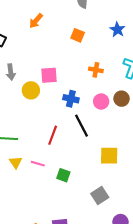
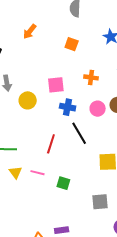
pink square: (49, 75) -> (56, 85), moved
gray square: (100, 196) -> (100, 202), turned 30

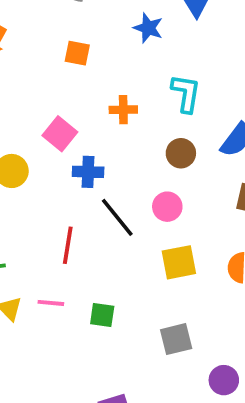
pink square: (56, 85) -> (60, 134), turned -36
pink circle: (98, 109) -> (167, 207), moved

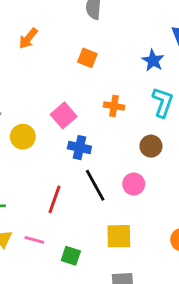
blue star: (148, 28) -> (153, 60), moved
yellow square: (179, 262) -> (119, 236), moved

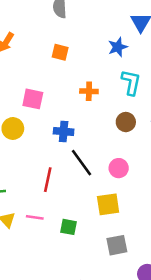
blue star: (153, 60) -> (118, 47), turned 30
pink square: (64, 115) -> (33, 99), moved, turned -30
pink circle: (134, 184) -> (119, 168), moved

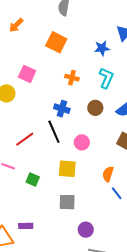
orange square: (60, 52) -> (56, 42), size x1.5
blue cross: (64, 131) -> (62, 109), moved
red line: (48, 180) -> (25, 139), turned 30

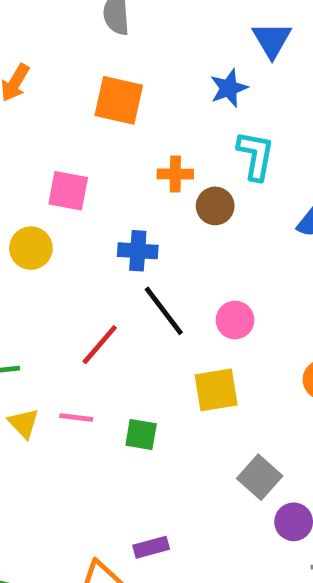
brown circle: (95, 108) -> (215, 206), moved
blue cross: (62, 109) -> (138, 251), moved
gray square: (67, 202) -> (260, 477), moved, turned -36

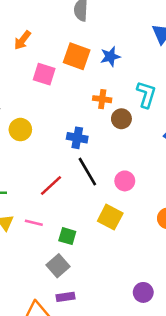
blue star: (229, 88) -> (110, 57), moved
pink square: (68, 191) -> (44, 74), moved
yellow square: (216, 390) -> (110, 217), turned 30
gray square: (260, 477) -> (58, 266), moved

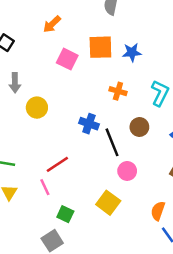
orange square: (77, 56) -> (100, 47), turned -30
brown circle: (121, 119) -> (139, 127), moved
black line: (87, 172) -> (112, 142), moved
pink line: (34, 223) -> (45, 187), moved, turned 42

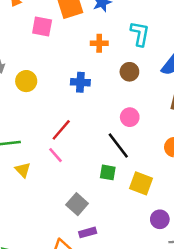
black line: (112, 142) -> (118, 145), moved
yellow square: (108, 203) -> (141, 183), moved
green square: (65, 214) -> (108, 172), moved

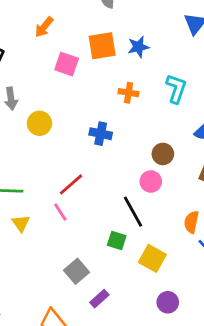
brown circle: (129, 72) -> (163, 154), moved
purple rectangle: (88, 232) -> (99, 299), moved, turned -35

